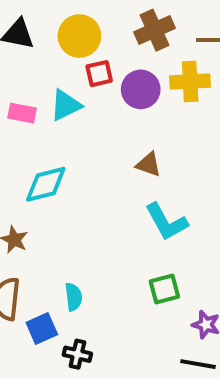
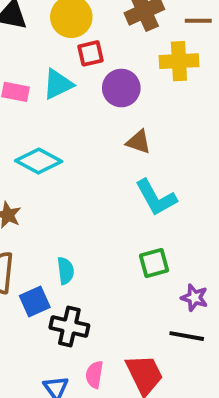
purple circle: (141, 89) -> (121, 88), moved
cyan diamond: (46, 184) -> (39, 161), turned 42
black cross: (77, 354) -> (69, 326), size x1.4

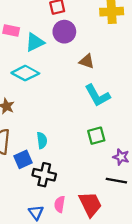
cyan triangle: (58, 84) -> (35, 42), moved
purple circle: (121, 88) -> (64, 32), moved

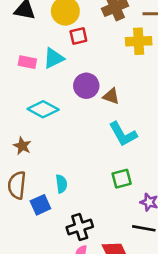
purple circle: (64, 32) -> (86, 86), moved
cyan triangle: (35, 42) -> (54, 58), moved
black cross: (44, 175) -> (80, 227), moved, turned -30

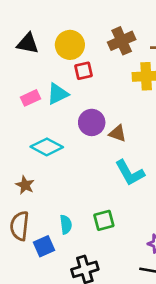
pink rectangle: (27, 62) -> (30, 98), turned -36
green square: (122, 179) -> (104, 220), moved

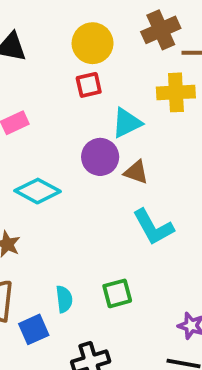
brown cross: (122, 41) -> (161, 30), moved
yellow circle: (70, 45) -> (93, 43), moved
cyan triangle: (58, 94) -> (127, 123), moved

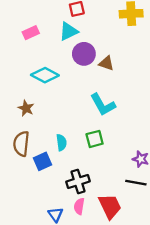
cyan triangle: (127, 123) -> (69, 31), moved
cyan L-shape: (153, 227) -> (103, 105), moved

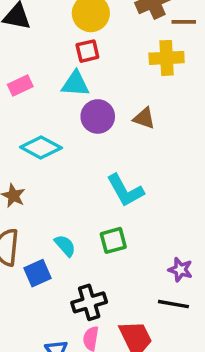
cyan triangle: (69, 31) -> (75, 84), turned 30
brown triangle: (106, 63) -> (144, 118), moved
cyan semicircle: (61, 142) -> (65, 246), turned -35

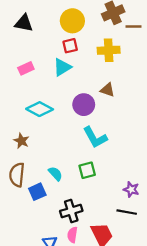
yellow cross: (167, 58) -> (109, 50), moved
cyan triangle: (75, 84) -> (62, 67), turned -36
purple circle: (98, 116) -> (84, 105), moved

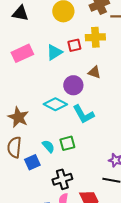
red square: (70, 46) -> (74, 45), moved
pink rectangle: (26, 68) -> (22, 53), size x1.5
cyan diamond: (40, 109) -> (55, 104), moved
brown star: (21, 141) -> (18, 117), size x1.5
green square: (87, 170) -> (67, 143), moved

